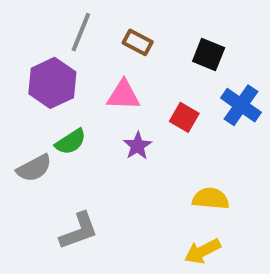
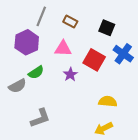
red square: (184, 117) -> (94, 60), size x1.5

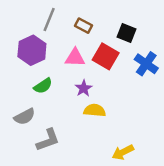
red square: (94, 60) -> (106, 56), moved
gray semicircle: (17, 86) -> (25, 117), moved
yellow semicircle: (108, 101) -> (95, 110), moved

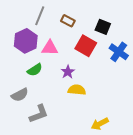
pink triangle: (75, 58) -> (50, 48), moved

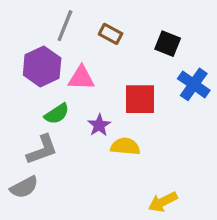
red square: (86, 46) -> (140, 99), moved, turned -30
purple star: (68, 72) -> (99, 125), moved
gray semicircle: (20, 95) -> (24, 187), moved
gray L-shape: (39, 114) -> (42, 150), moved

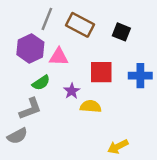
brown rectangle: (111, 34) -> (80, 25), size x1.6
blue cross: (194, 84) -> (140, 76), moved, turned -35

